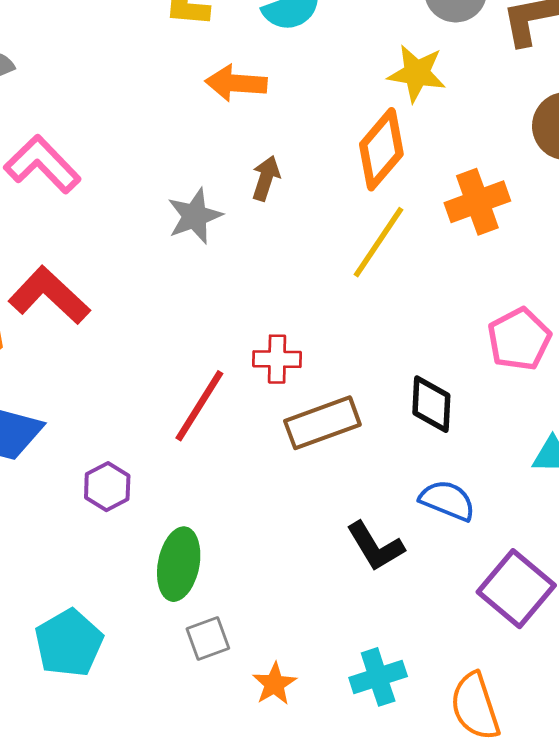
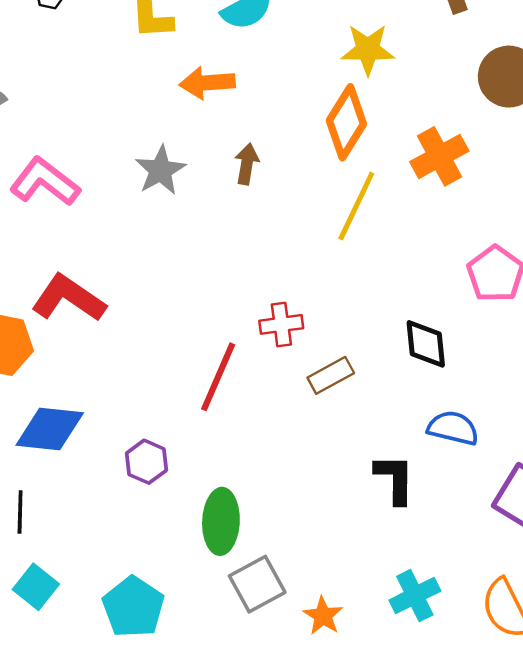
gray star: (195, 216) -> (160, 170), moved
brown rectangle: (322, 423) -> (331, 375), size x0.7
black L-shape: (375, 546) -> (395, 479), turned -140
gray square: (208, 639) -> (257, 584), size x1.4

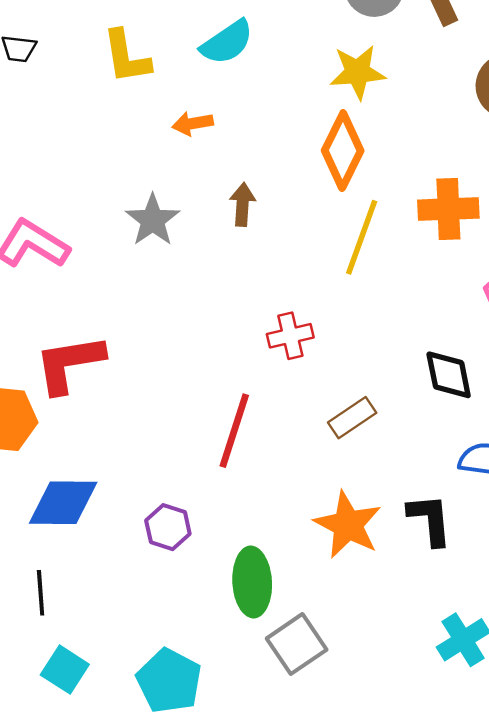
orange arrow: (207, 83) -> (193, 124), size x0.7
orange cross: (439, 156) -> (448, 209), moved, turned 32
red L-shape: (69, 298) -> (69, 364), turned -38
red cross: (281, 324) -> (290, 336), moved
orange star: (323, 616) -> (348, 525), moved, size x1.6

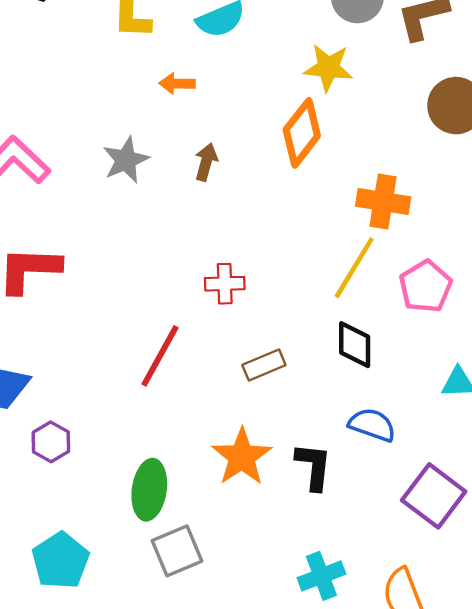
yellow line: (362, 237) -> (354, 268), moved
purple hexagon: (168, 527) -> (51, 442), moved

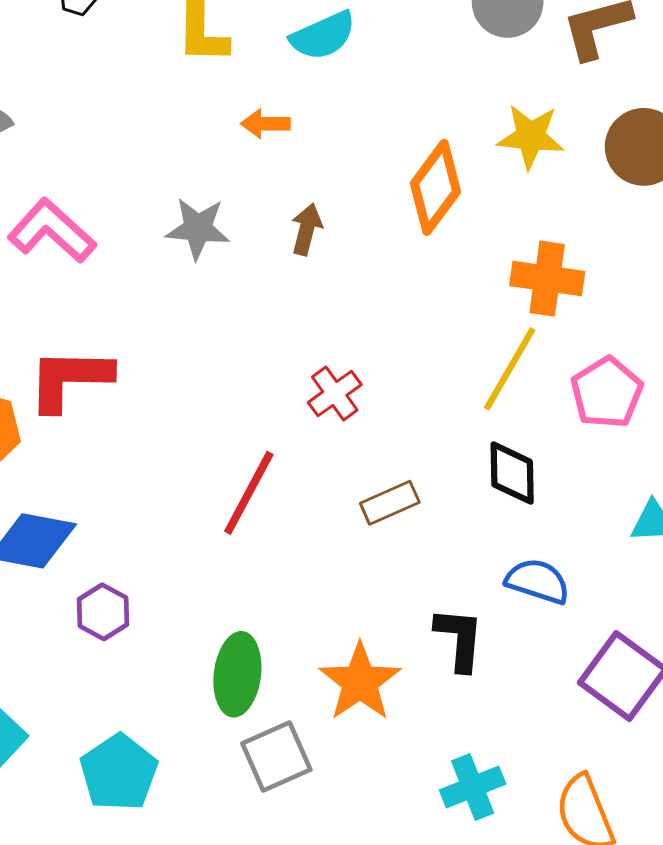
yellow star: (328, 68) -> (531, 137), moved
gray star: (126, 160) -> (198, 228), turned 30
red cross: (225, 284) -> (335, 394), turned -33
orange star: (242, 457) -> (360, 682), moved

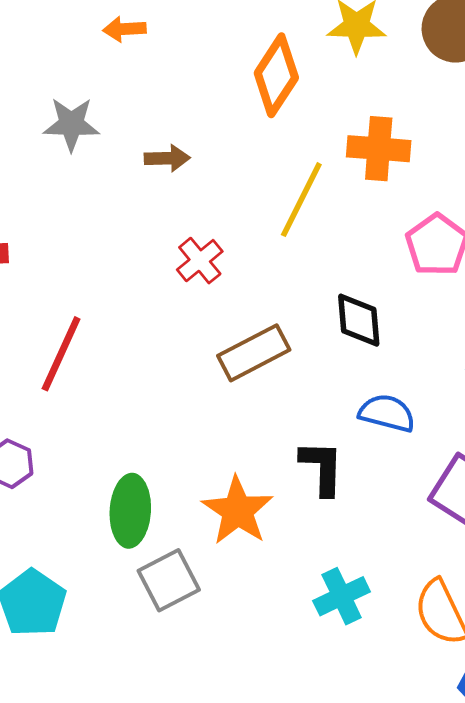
brown arrow: (307, 229) -> (167, 158), moved, turned 78
yellow line: (510, 369) -> (301, 200), moved
red line: (249, 493) -> (61, 354), moved
brown rectangle: (390, 503) -> (254, 353), size x1.4

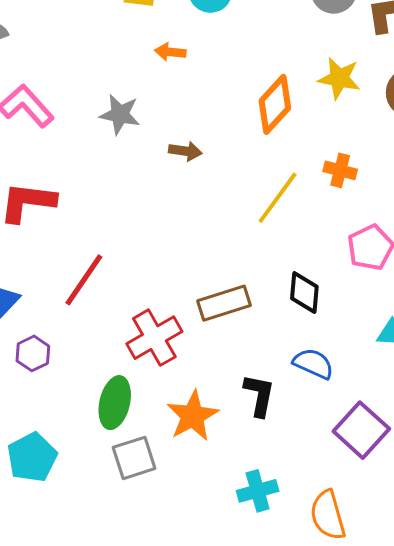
orange cross: (379, 149) -> (340, 170), size x0.7
red cross: (200, 261) -> (154, 338), moved, size x1.6

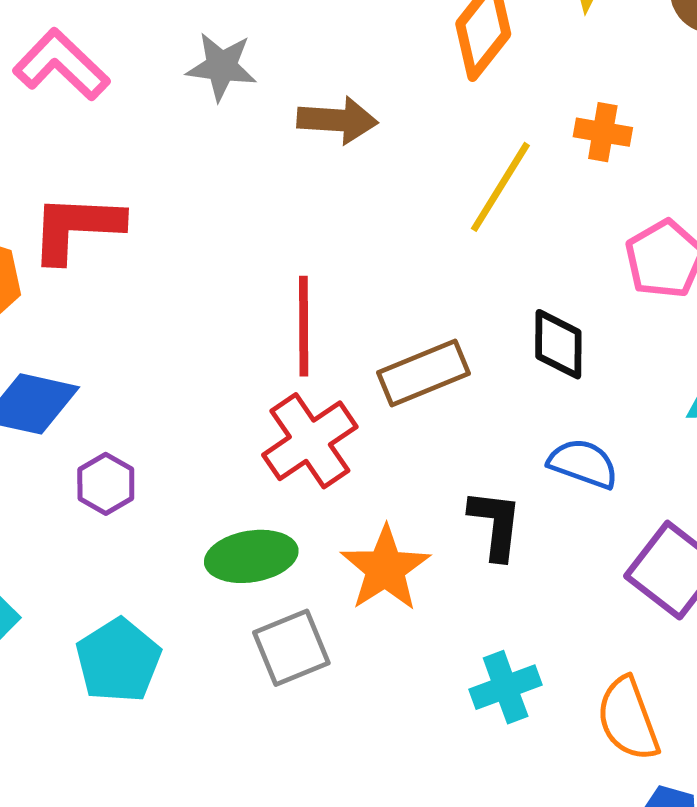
brown arrow: (185, 151) -> (337, 120), size x1.4
red line: (84, 280) -> (304, 326), moved, turned -30
green ellipse: (115, 403) -> (251, 556), turned 72

